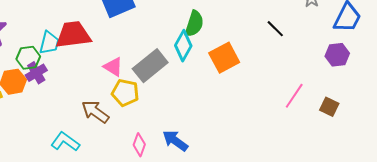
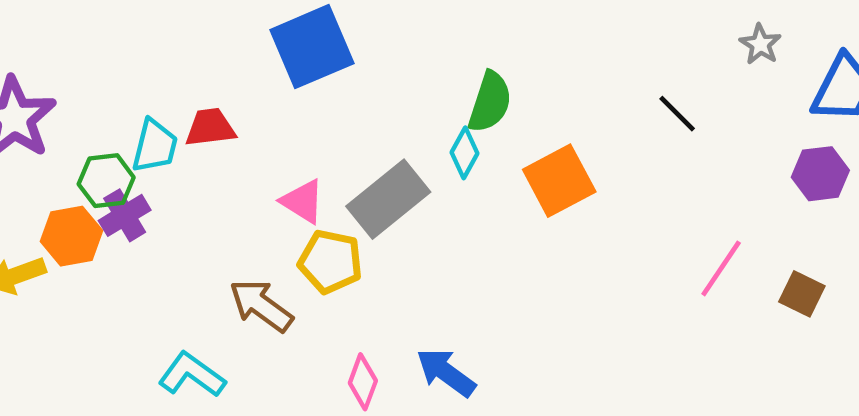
red trapezoid: (73, 35) -> (210, 127), size x0.6
cyan diamond: (183, 46) -> (464, 153), size x0.7

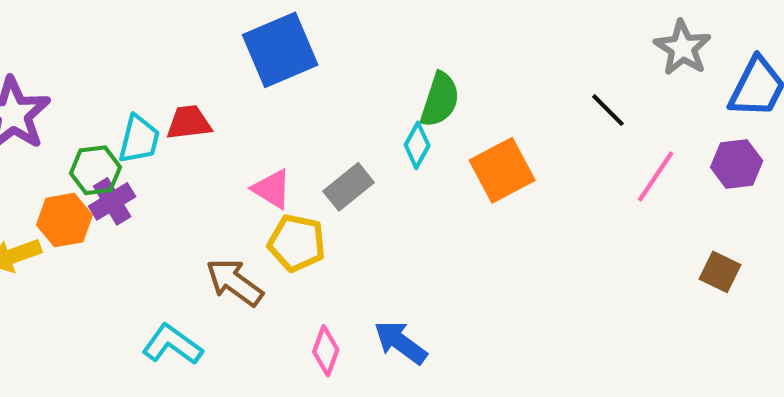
gray star: (760, 44) -> (683, 48), size x1.5
gray rectangle: (388, 199) -> (349, 187), size x0.7
pink line: (721, 268) -> (656, 176), moved

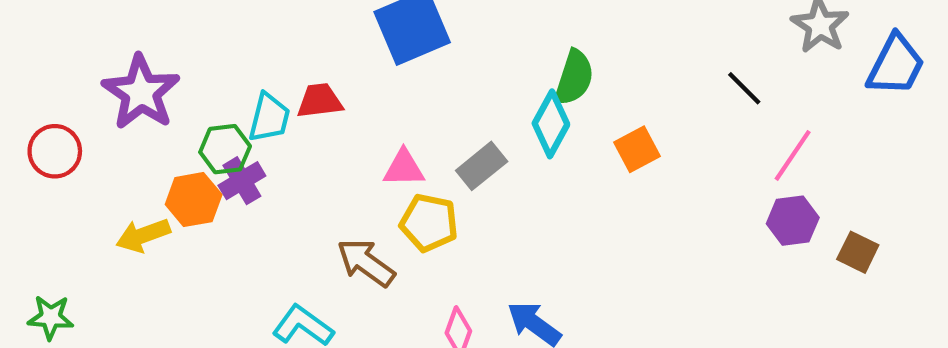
cyan diamond: (417, 145) -> (551, 124), size x1.4
purple hexagon: (737, 164) -> (793, 221), moved
orange square: (502, 170) -> (637, 149), size x0.7
pink triangle: (272, 189) -> (404, 168), turned -33

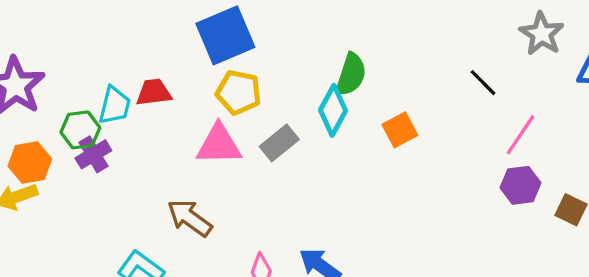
pink triangle: (404, 168) -> (219, 145), size x1.4
orange hexagon: (194, 200) -> (30, 162), moved
yellow pentagon: (429, 223) -> (238, 92), moved

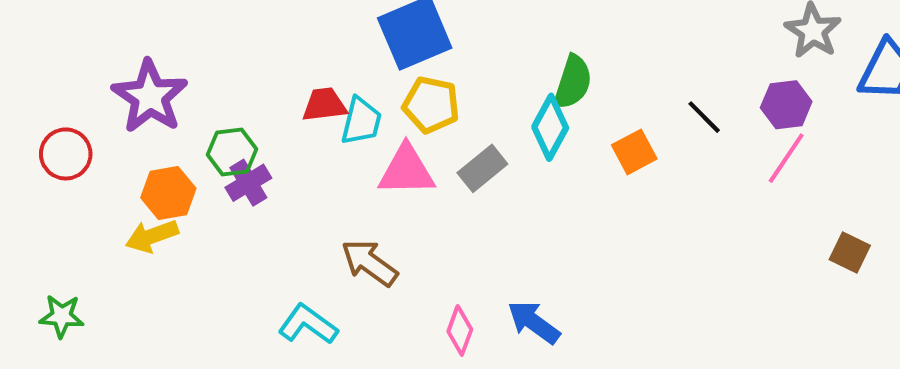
black line: (483, 83) -> (704, 117), moved
cyan trapezoid: (115, 105) -> (361, 121), moved
purple hexagon: (520, 185) -> (786, 105), moved

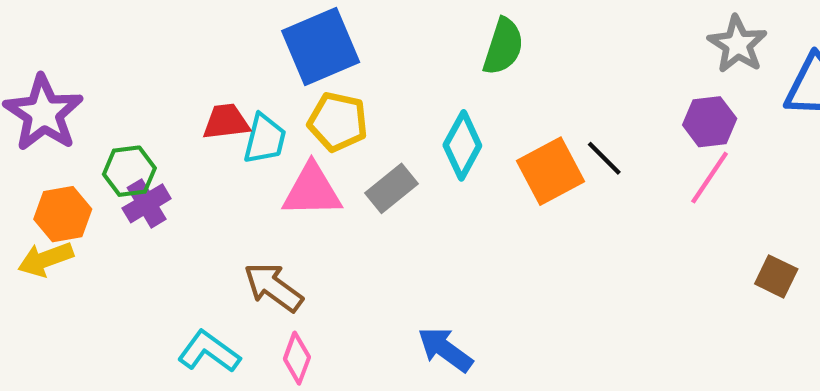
green semicircle: (573, 82) -> (503, 47), moved
black line: (704, 117) -> (604, 158), moved
orange square: (634, 152) -> (551, 171), size x1.4
pink diamond: (460, 331) -> (297, 358), moved

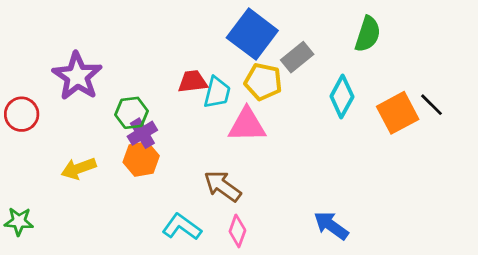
blue square: (321, 47) -> (252, 34), turned -30
gray rectangle: (392, 188) -> (297, 57), moved
orange hexagon: (63, 214) -> (141, 159), moved

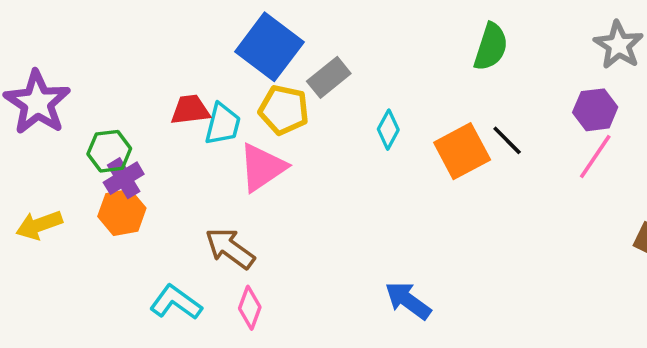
green semicircle: (368, 34) -> (491, 47), moved
cyan diamond: (342, 97) -> (388, 130), size x0.7
pink triangle: (247, 125) -> (262, 167), turned -33
blue arrow: (331, 225) -> (408, 301), moved

